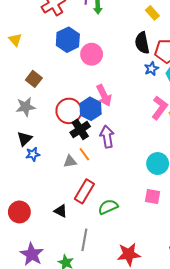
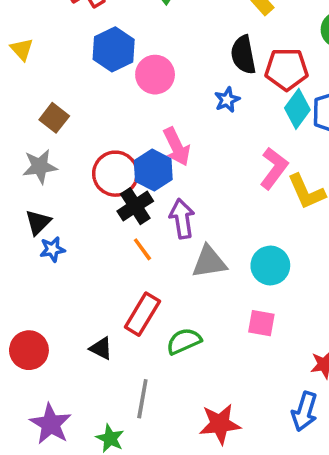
blue star: (151, 69) -> (227, 100), moved
gray triangle: (70, 161) -> (209, 262), moved, size x1.5

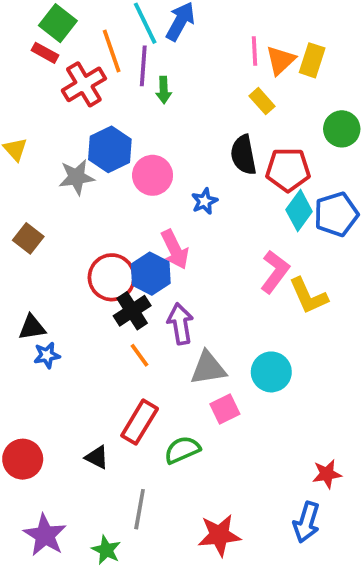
blue star: (227, 100) -> (204, 201), moved
brown square: (54, 118) -> (28, 238), moved
gray star: (40, 166) -> (76, 177), moved
black triangle: (38, 222) -> (32, 327), turned 36
pink square: (261, 323) -> (225, 409), moved, turned -36

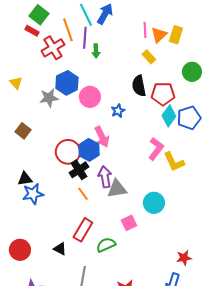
blue star: (47, 355) -> (33, 194), size x1.5
gray triangle: (208, 368) -> (117, 189), moved

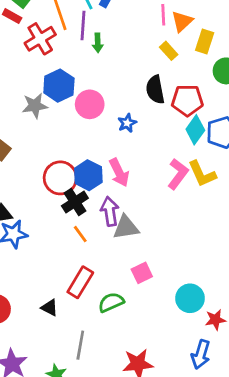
yellow rectangle: (176, 35) -> (205, 41), moved
pink arrow: (102, 137) -> (119, 173), moved
yellow L-shape: (174, 162) -> (202, 174), moved
cyan circle: (154, 203) -> (190, 298), moved

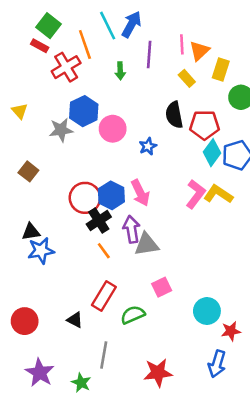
purple line: (83, 25) -> (149, 55), moved
yellow L-shape: (202, 174) -> (218, 194), turned 148

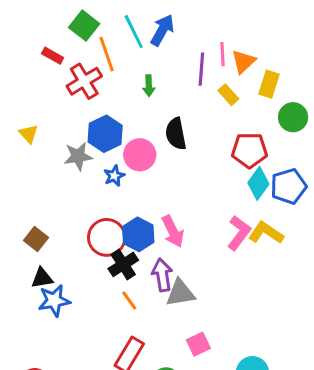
green square: (48, 26) -> (84, 26), moved
purple line: (149, 55) -> (201, 69), moved
black semicircle: (174, 115) -> (176, 134), moved
blue star: (148, 146) -> (114, 176), moved
brown square: (28, 171) -> (36, 239), moved

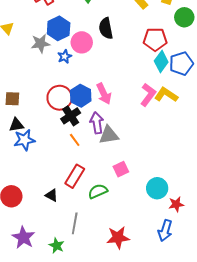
brown square: (36, 239) -> (12, 99), turned -35

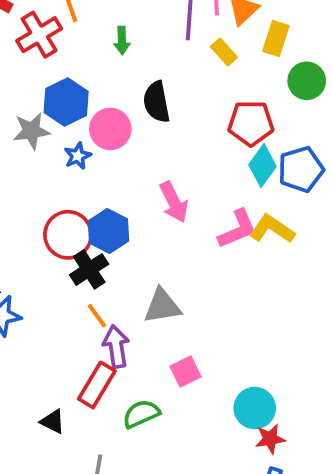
pink arrow: (104, 94) -> (174, 202), moved
pink L-shape: (148, 95) -> (237, 229), turned 30
purple arrow: (97, 123) -> (116, 346), moved
red star: (176, 204) -> (270, 439), moved

